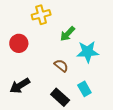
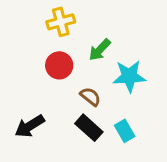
red circle: (19, 43) -> (59, 65), moved
black rectangle: (60, 97) -> (89, 128), moved

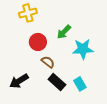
yellow cross: (61, 22) -> (28, 13), moved
brown semicircle: (90, 97) -> (48, 62), moved

